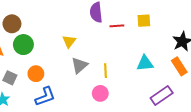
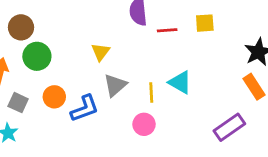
cyan triangle: (145, 63) -> (180, 82), moved, turned 36
blue L-shape: (45, 97) -> (85, 108), moved

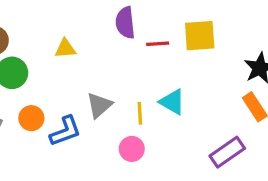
yellow square: (205, 23) -> (200, 36), size x1.5
yellow triangle: (101, 52) -> (65, 49), moved, turned 48

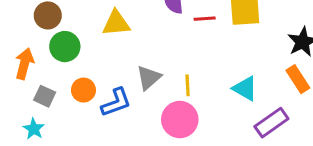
yellow triangle: (65, 49) -> (116, 23), size x1.4
cyan triangle: (172, 102) -> (245, 88), moved
pink circle: (132, 149) -> (180, 120), size x1.5

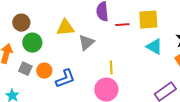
gray triangle: (149, 78) -> (86, 43), moved
cyan triangle: (245, 88) -> (154, 47), moved
gray square: (45, 96) -> (25, 69), moved

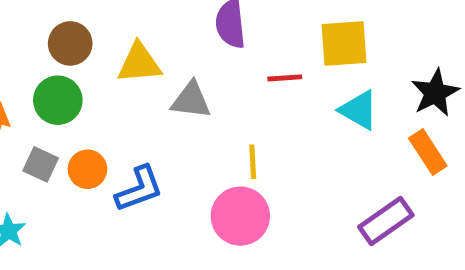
brown circle: (21, 23) -> (70, 43), moved
red line: (122, 25) -> (285, 78), moved
gray triangle: (86, 43) -> (191, 100), turned 48

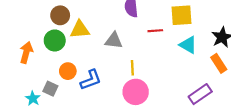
yellow triangle: (139, 63) -> (80, 30), moved
yellow line: (253, 162) -> (132, 68), moved
gray square: (41, 164) -> (50, 89), moved

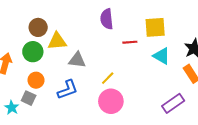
gray triangle: (114, 40) -> (77, 60), moved
yellow line: (132, 68) -> (108, 78), turned 48
orange circle: (68, 71) -> (36, 80), moved

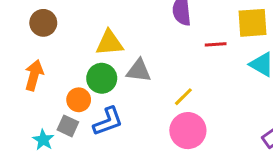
brown circle: (38, 27) -> (43, 23), moved
green circle: (33, 52) -> (102, 78), moved
blue L-shape: (68, 90) -> (108, 121), moved

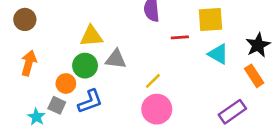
brown circle: (43, 23) -> (25, 19), moved

